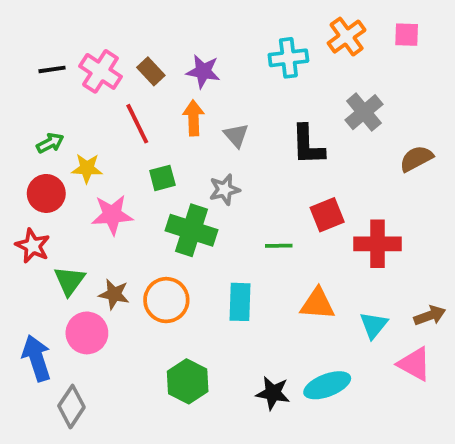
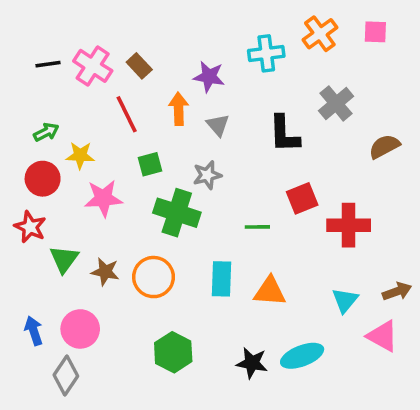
purple star: (203, 71) -> (209, 77), moved
orange triangle: (317, 304) -> (270, 291), moved
pink circle: (87, 333) -> (80, 329), moved
blue arrow: (37, 358) -> (34, 331), size x0.7

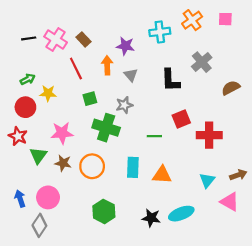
pink star: (103, 198) -> (62, 133), moved

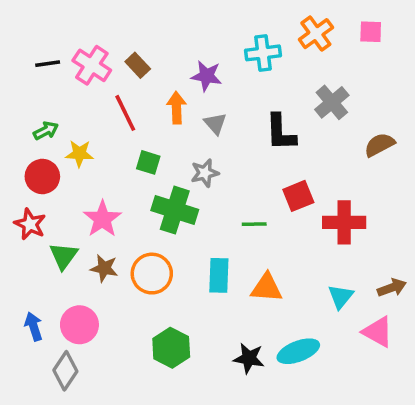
green square: (90, 99) -> (148, 162), turned 32
pink star: (62, 133) -> (102, 219), turned -30

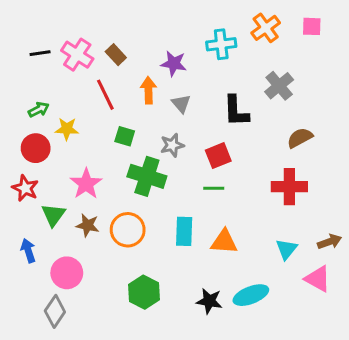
brown semicircle: (379, 145) -> (300, 138), moved
red square: (298, 196) -> (218, 156), moved
blue arrow: (34, 327) -> (28, 251), moved

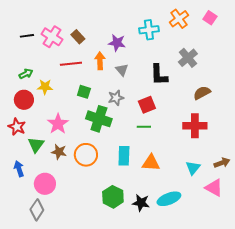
pink square: (312, 26) -> (210, 18), turned 32
red line: (105, 95) -> (71, 64), turned -70
green hexagon: (144, 292) -> (113, 197), moved

